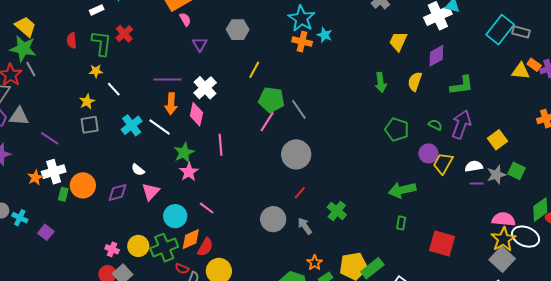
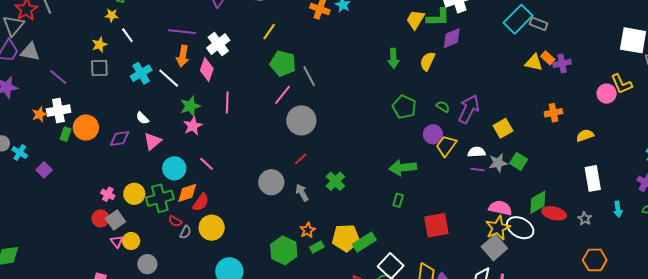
green L-shape: (462, 85) -> (438, 17), moved
pink line: (267, 122) -> (282, 95), moved
red square: (442, 243) -> (436, 225), turned -32

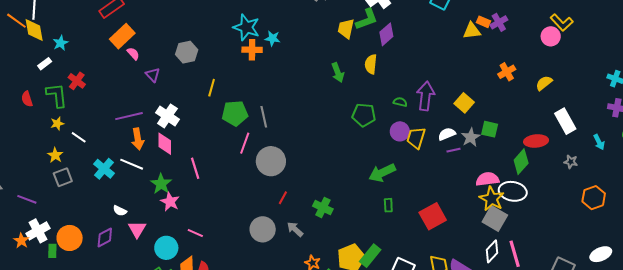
gray line: (309, 76) -> (264, 117), turned 35
red ellipse: (554, 213) -> (536, 141), moved

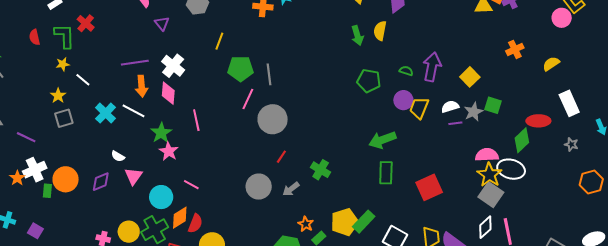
green arrow: (338, 72) -> (357, 35), moved
green rectangle: (388, 205) -> (386, 173), size x1.6
gray arrow: (295, 229) -> (291, 189), turned -84

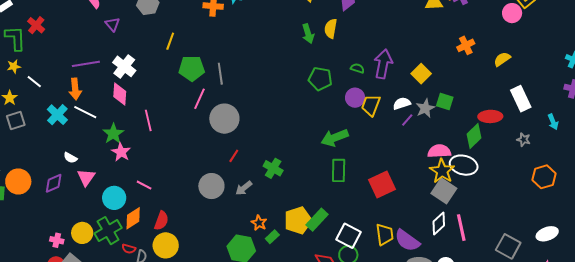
orange arrow: (142, 86) -> (75, 89), moved
purple line: (455, 123) -> (407, 120), turned -40
red semicircle: (195, 223) -> (161, 221), moved

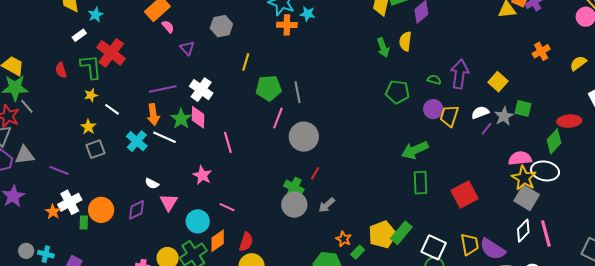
red cross: (36, 25) -> (111, 53), size x1.6
green star: (113, 134) -> (181, 119), moved
green cross: (273, 168) -> (294, 188), moved

